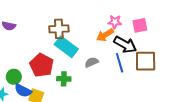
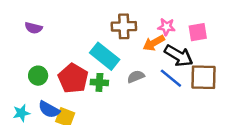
brown cross: (59, 29) -> (124, 26), moved
blue line: (120, 63) -> (171, 78), turned -36
green circle: (14, 77) -> (38, 76), moved
green cross: (64, 79) -> (99, 82), moved

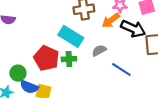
green circle: (38, 76) -> (18, 73), moved
blue line: (171, 78) -> (121, 69), moved

